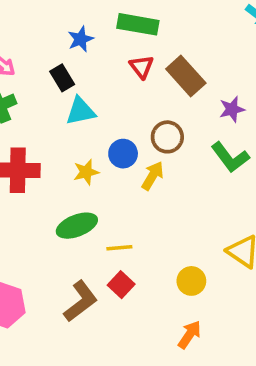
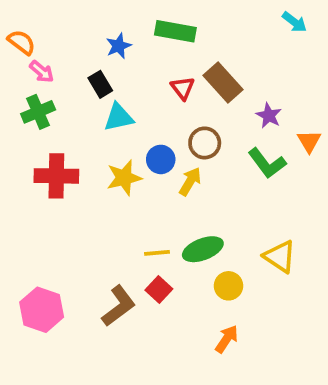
red triangle: (141, 67) -> (183, 88), moved
purple star: (232, 109) -> (269, 115), turned -30
yellow star: (86, 172) -> (124, 178), size x1.4
green ellipse: (77, 226) -> (203, 249), moved

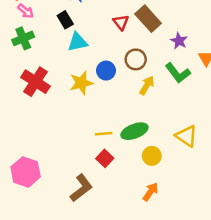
red cross: (56, 176) -> (36, 82), turned 32
yellow arrow: (190, 181) -> (147, 85), moved
brown L-shape: (119, 306) -> (81, 188), moved

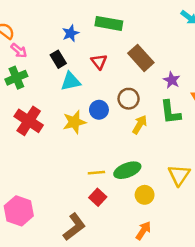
red triangle: (121, 22) -> (99, 62), moved
green L-shape: (178, 73) -> (170, 112), turned 30
yellow triangle: (186, 136) -> (179, 175), turned 30

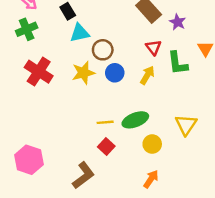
red triangle: (99, 62) -> (153, 47), moved
purple star: (172, 80) -> (178, 22), moved
brown circle: (129, 99) -> (103, 50), moved
blue circle: (99, 110) -> (115, 73), moved

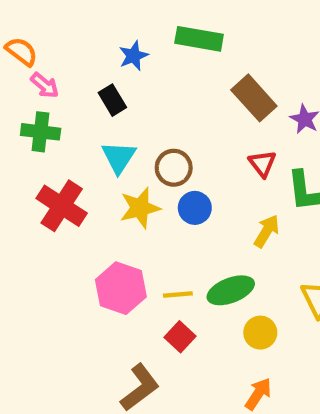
green cross: (27, 29) -> (41, 132), turned 30
cyan triangle: (80, 33) -> (119, 157), moved, turned -45
yellow arrow: (147, 75) -> (267, 231), moved
pink hexagon: (29, 160) -> (121, 288), moved

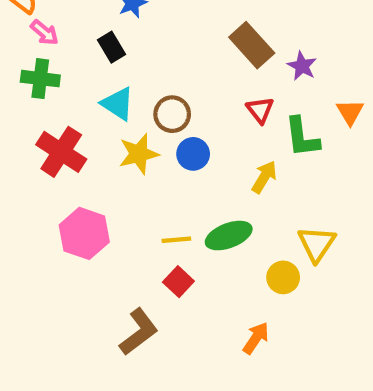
cyan triangle: (119, 157) -> (118, 104), turned -30
pink hexagon: (121, 288) -> (84, 233), moved
yellow circle: (260, 333) -> (283, 277), moved

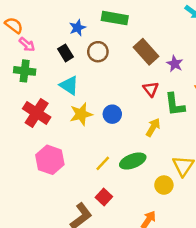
brown circle: (172, 114) -> (98, 52), moved
yellow line: (176, 240) -> (103, 163), turned -42
red square: (178, 282) -> (104, 197), moved

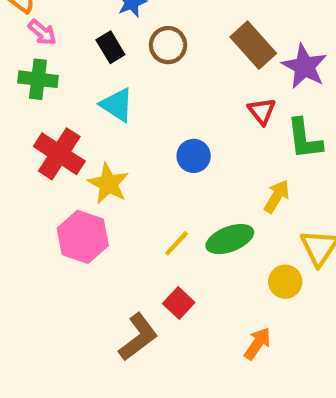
purple star: (175, 64) -> (304, 66), size x1.5
yellow star: (81, 114) -> (108, 184), moved, turned -30
yellow arrow: (153, 127) -> (277, 196), moved

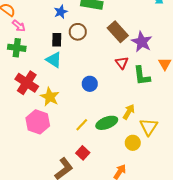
black rectangle: (110, 47) -> (57, 40), moved, turned 32
yellow arrow: (277, 196) -> (129, 112), moved

